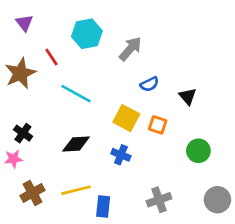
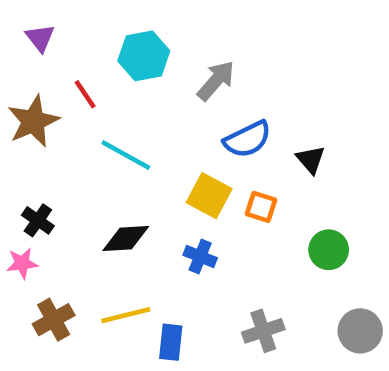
blue semicircle: (149, 84) -> (247, 139), size x1.5

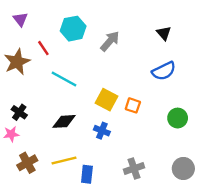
blue semicircle: (247, 139) -> (164, 71), moved
black triangle: (311, 160) -> (164, 33), moved
green circle: (329, 250) -> (178, 118), moved

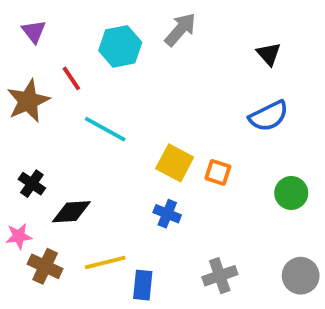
gray arrow: (110, 41) -> (180, 30), moved
black diamond: (64, 121) -> (71, 212), moved
pink star: (11, 134) -> (19, 236), moved
brown cross: (27, 163) -> (45, 266), turned -36

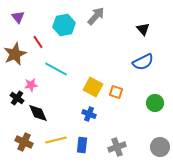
black diamond: (71, 212) -> (38, 113), turned 70
pink star: (19, 236) -> (31, 85), moved
blue rectangle: (143, 285) -> (82, 145), moved

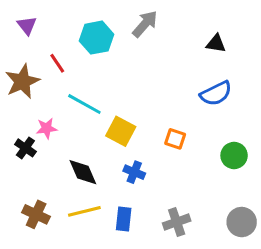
black triangle: (143, 29) -> (216, 44), turned -40
yellow square: (93, 87) -> (121, 131), moved
black diamond: (38, 113) -> (83, 172), moved

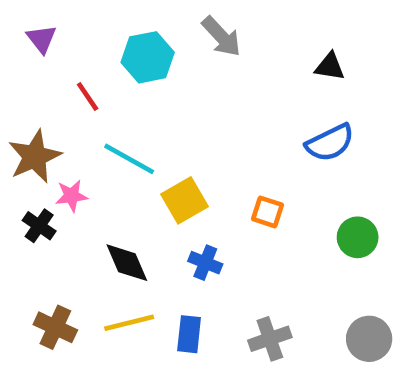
gray arrow: (145, 24) -> (221, 37), turned 96
brown star: (22, 81) -> (35, 157), moved
yellow square: (121, 131) -> (185, 200), turned 32

